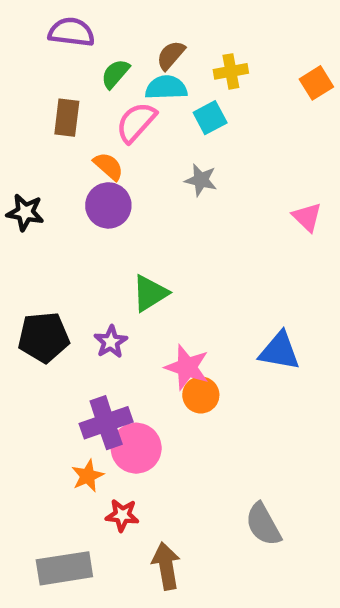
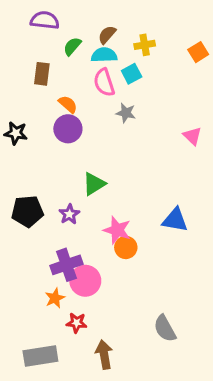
pink semicircle: (136, 122) -> (104, 82), moved, turned -60

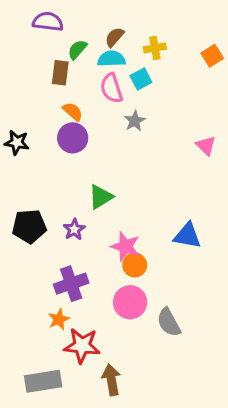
brown rectangle: (42, 74) -> (60, 73), moved
gray star: (126, 113) -> (135, 121), turned 30
pink circle: (85, 281) -> (130, 302), moved
red star: (77, 323) -> (82, 346), size x1.6
gray semicircle: (165, 328) -> (169, 322), moved

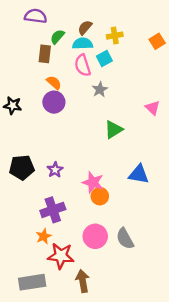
green triangle: (101, 197) -> (114, 130), moved
pink circle: (130, 302) -> (95, 236), moved

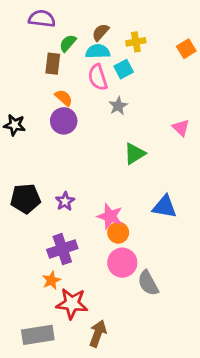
pink circle: (95, 236) -> (122, 263), moved
brown arrow: (83, 281) -> (98, 334), turned 30

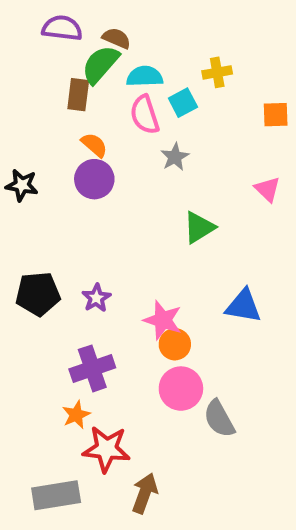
brown semicircle: (100, 32) -> (116, 38), moved, turned 72
yellow cross: (136, 42) -> (217, 72), moved
green semicircle: (68, 43) -> (100, 64), size x1.5
orange square: (186, 49) -> (276, 115), moved, turned 30

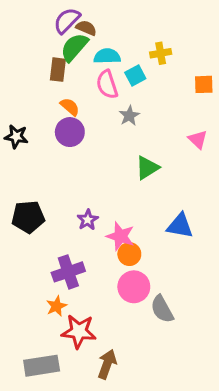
purple semicircle: (62, 28) -> (67, 20), moved, turned -52
purple star: (96, 298) -> (88, 220), moved

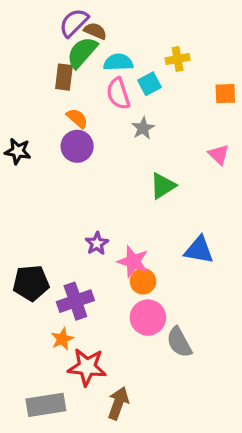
black pentagon: (28, 217) -> (31, 283), moved

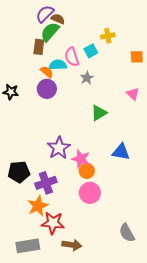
cyan semicircle: (118, 62) -> (58, 65), moved
purple star: (97, 243) -> (59, 148), size x1.6
orange star: (62, 339) -> (38, 206), size x1.5
gray semicircle: (179, 342) -> (127, 233), moved
brown arrow: (118, 403) -> (72, 245), turned 78

